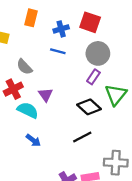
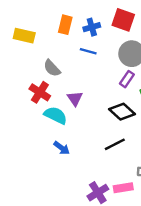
orange rectangle: (31, 18) -> (65, 25), moved
red cross: (13, 89) -> (40, 92), turned -30

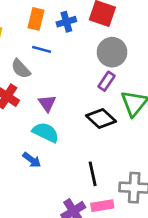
blue line: (88, 51) -> (42, 49), moved
cyan semicircle: (56, 115) -> (46, 132), moved
black line: (115, 144) -> (93, 174), moved, turned -75

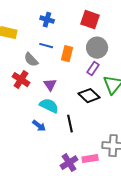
orange rectangle: (36, 19) -> (67, 54), moved
blue cross: (66, 22) -> (47, 20), moved, turned 32
black line: (93, 174) -> (70, 124), moved

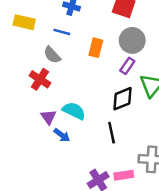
blue line: (46, 46) -> (62, 32), moved
purple triangle: (50, 85) -> (48, 117), moved
black diamond: (89, 96) -> (122, 99), turned -65
black line: (70, 124) -> (112, 133), moved

